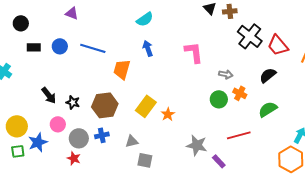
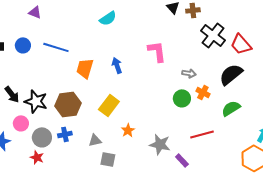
blue arrow: (148, 48) -> (117, 65), moved
black semicircle: (268, 75) -> (231, 74), size x1.4
black star: (73, 102) -> (36, 101), size x1.6
orange star: (168, 114) -> (128, 130), moved

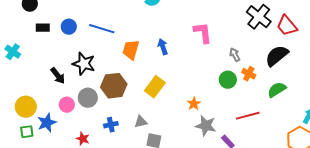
gray arrow: (189, 73) -> (235, 55), turned -128
black star: (36, 101) -> (84, 64), moved
orange star: (128, 130) -> (194, 104), moved
blue cross: (65, 134) -> (111, 125), moved
gray circle: (42, 137) -> (88, 98), moved

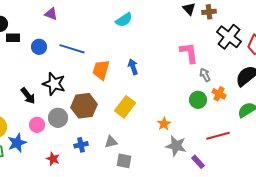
black rectangle: (43, 28) -> (13, 38), moved
pink L-shape: (203, 33) -> (189, 53), moved

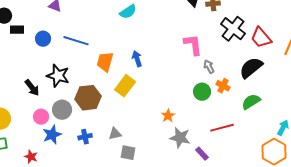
yellow rectangle: (125, 107) -> (125, 86), moved
blue star: (17, 143) -> (52, 135), moved
red star: (53, 159) -> (31, 157), moved

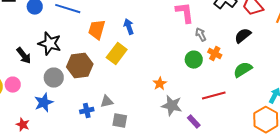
black semicircle: (251, 68) -> (243, 36), size x0.7
pink circle: (41, 117) -> (13, 85), moved
blue cross: (85, 137) -> (87, 111), moved

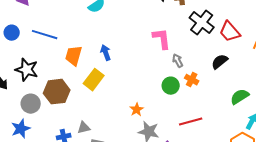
green semicircle: (243, 70) -> (240, 97), moved

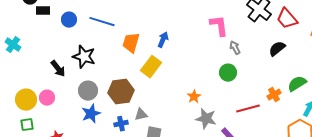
blue arrow: (106, 53) -> (163, 40), turned 42
orange cross: (192, 80) -> (274, 95), moved, turned 32
brown hexagon: (57, 92) -> (121, 92), moved
blue star: (21, 129) -> (91, 114), moved

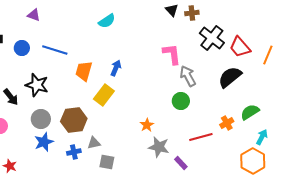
gray arrow: (235, 48) -> (188, 76), size x1.5
black semicircle: (277, 49) -> (230, 77), size x1.4

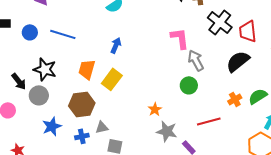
red trapezoid: (240, 47) -> (248, 31), turned 35
blue arrow: (116, 68) -> (116, 45), moved
orange trapezoid: (84, 71) -> (87, 69), moved
gray circle: (41, 119) -> (39, 95), moved
orange cross: (227, 123) -> (235, 99), moved

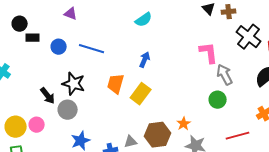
brown hexagon: (82, 104) -> (158, 135), moved

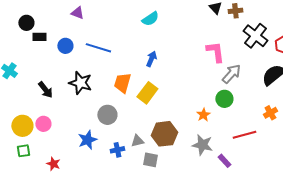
gray arrow: (225, 75) -> (231, 74), turned 70
black arrow: (48, 96) -> (45, 90), moved
gray circle: (68, 110) -> (107, 115), moved
orange star: (184, 124) -> (203, 115), moved

